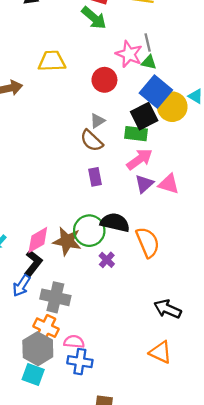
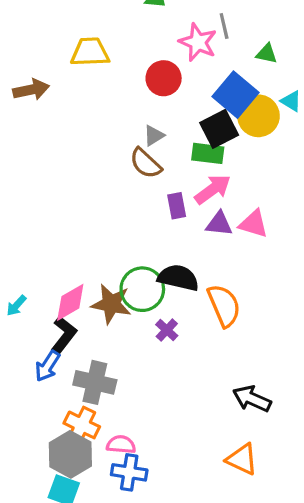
green triangle: (149, 62) -> (267, 54), moved
purple rectangle: (95, 177) -> (177, 206), moved
purple triangle: (144, 184) -> (219, 224), turned 48

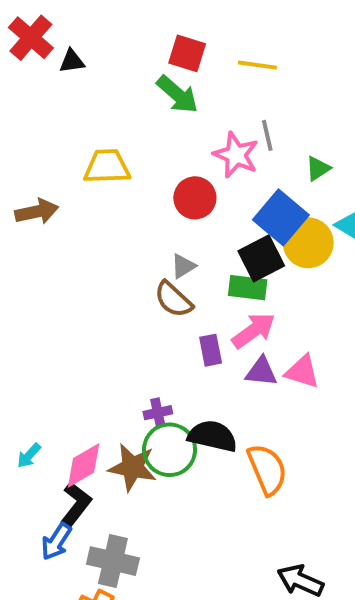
green triangle: (267, 54) -> (318, 169), turned -45
cyan arrow: (16, 306) -> (29, 456), moved
purple cross: (167, 330) -> (158, 413), moved, turned 35

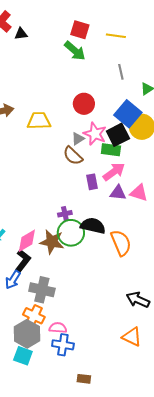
pink star: (236, 155) -> (95, 134), moved
yellow trapezoid: (107, 167) -> (39, 121), moved

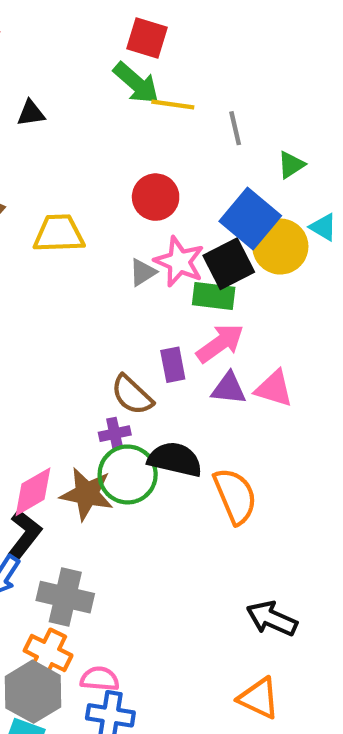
black triangle: (21, 34) -> (31, 113), moved
yellow line: (116, 36) -> (173, 105), moved
brown semicircle: (73, 156) -> (132, 395), moved

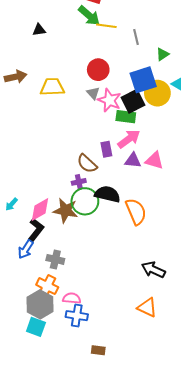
blue square: (250, 219) -> (143, 80), turned 32
gray triangle: (143, 272) -> (93, 93), moved, turned -40
gray cross: (65, 597) -> (55, 259), size x0.7

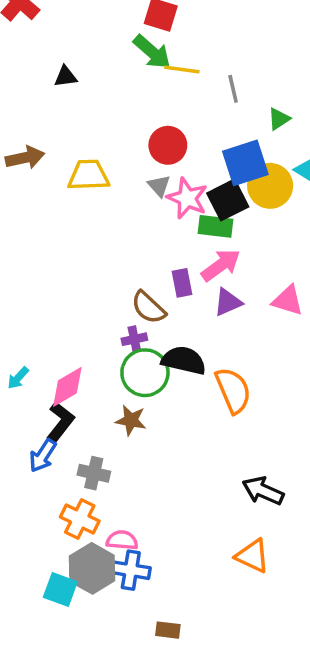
purple triangle: (133, 160) -> (228, 302), turned -30
pink triangle: (154, 160) -> (288, 300), moved
brown star: (66, 210) -> (131, 420), moved, size x0.7
gray hexagon: (40, 304) -> (92, 568), moved

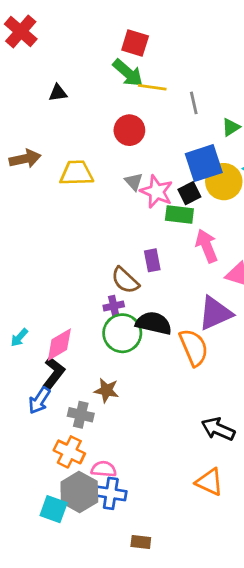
red circle: (168, 145) -> (129, 130), moved
black square: (228, 200) -> (189, 193), size x0.7
pink arrow: (221, 265) -> (207, 246), moved, turned -76
purple triangle: (228, 302) -> (215, 313), moved, size x1.5
brown star: (131, 420) -> (107, 390), moved

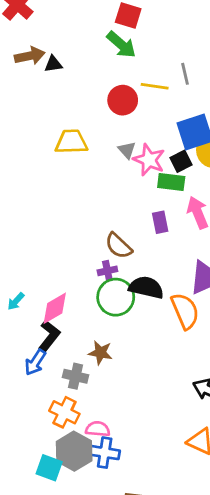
yellow line: (152, 87) -> (155, 86), moved
brown arrow: (25, 159) -> (30, 56), moved
purple rectangle: (152, 260) -> (160, 222), moved

